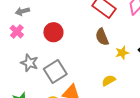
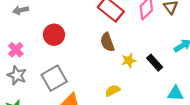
pink cross: (17, 32) -> (16, 50), moved
gray star: (29, 63) -> (17, 75), moved

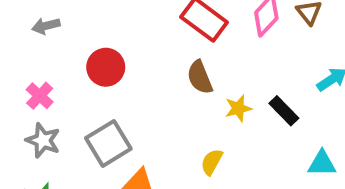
yellow semicircle: (113, 91) -> (212, 162), turned -32

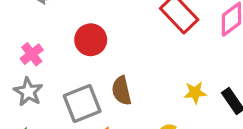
brown semicircle: (200, 77) -> (121, 91), moved

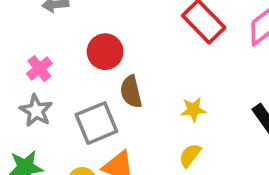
brown semicircle: (121, 91) -> (131, 92), moved
yellow star: (195, 93) -> (193, 110), moved

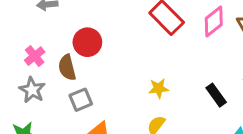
brown semicircle: (131, 92) -> (67, 67), moved
gray square: (96, 123) -> (81, 100), size x0.7

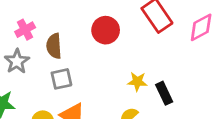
red circle: (87, 42) -> (106, 30), moved
black rectangle: (216, 95) -> (164, 93), moved

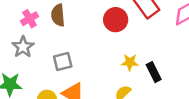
red circle: (106, 30) -> (116, 20), moved
brown semicircle: (54, 46) -> (58, 15), moved

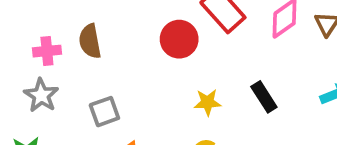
pink cross: (30, 19) -> (47, 51), turned 30
black rectangle: (154, 72) -> (264, 97), moved

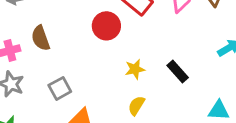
black rectangle: (264, 97) -> (178, 71), moved

